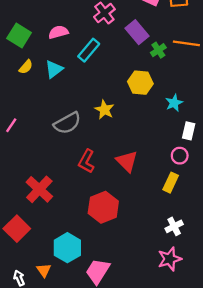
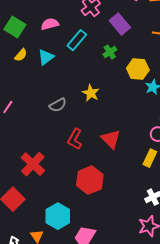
green cross: (158, 50) -> (110, 52), moved
yellow hexagon: (140, 83) -> (138, 69), moved
gray semicircle: (67, 123) -> (58, 105), size x0.7

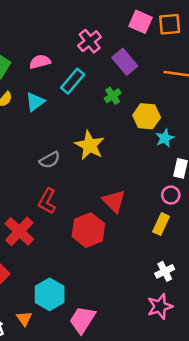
yellow star: (91, 93) -> (90, 145), size x1.4
red L-shape: (75, 139) -> (47, 201), moved
red hexagon: (90, 180) -> (88, 230), moved

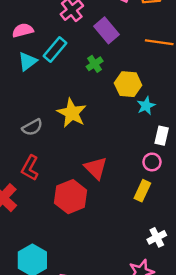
cyan triangle: (35, 102) -> (28, 61), moved
white cross: (165, 271) -> (157, 237), moved

